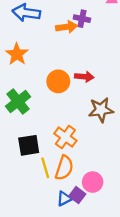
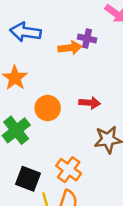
orange circle: (58, 81) -> (48, 108), moved
black square: (29, 145) -> (28, 179), turned 30

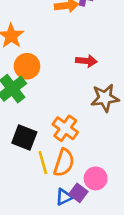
orange circle: (48, 108) -> (27, 66), moved

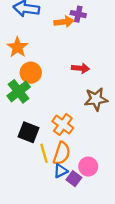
blue triangle: (64, 197) -> (61, 171), moved

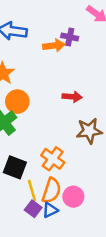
pink circle: (88, 167) -> (73, 197), moved
purple square: (74, 179) -> (33, 209), moved

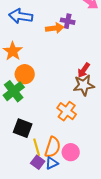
red arrow: (72, 97) -> (84, 70), moved, turned 119
brown star: (89, 131) -> (84, 85), moved
orange cross: (53, 159) -> (67, 111), moved

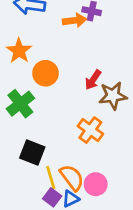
red arrow: (84, 70) -> (93, 80), moved
orange circle: (25, 74) -> (45, 73), moved
orange semicircle: (53, 147) -> (72, 178), turned -55

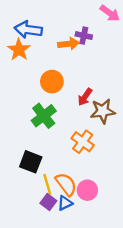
orange star: (19, 51) -> (19, 50), moved
orange circle: (45, 73) -> (52, 82), moved
green cross: (20, 104) -> (44, 116), moved

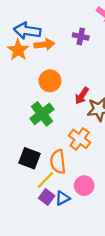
orange arrow: (68, 44) -> (44, 44), moved
yellow line: (47, 184) -> (45, 180), turned 60
orange semicircle: (66, 184) -> (58, 162), moved, turned -150

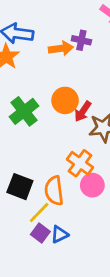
orange arrow: (44, 44) -> (61, 48), moved
orange circle: (50, 81) -> (65, 100), moved
green cross: (42, 114) -> (24, 111), moved
pink circle: (84, 186) -> (92, 185), moved

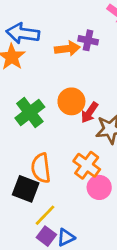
orange semicircle: (54, 191) -> (41, 168), moved

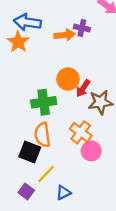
green cross: (30, 112) -> (44, 102), moved, turned 30
purple square: (46, 236) -> (26, 191), moved

